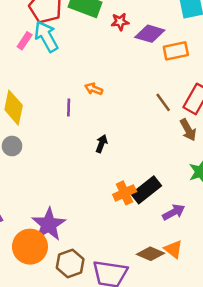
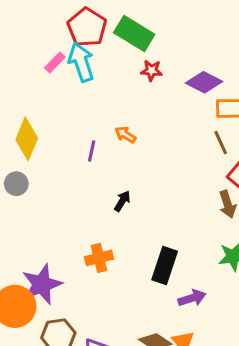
red star: (120, 22) -> (151, 71), moved
brown line: (163, 102) -> (221, 143), moved
black rectangle: (146, 190) -> (165, 266), turned -44
orange cross: (125, 193) -> (99, 258), moved

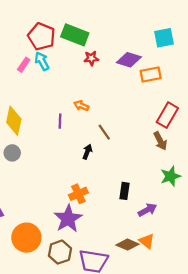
cyan arrow: (81, 62) -> (42, 61), size x0.7
brown line: (221, 143) -> (104, 132), moved
black rectangle: (165, 266) -> (125, 191), size x0.7
purple star: (42, 284) -> (68, 219), moved

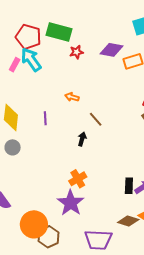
cyan arrow: (42, 61) -> (31, 60), size x1.4
purple line: (60, 121) -> (45, 118), moved
black rectangle: (125, 191) -> (129, 186), moved
brown hexagon: (60, 252) -> (49, 237), moved

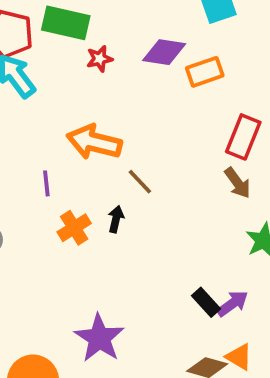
orange arrow: (72, 97) -> (94, 142), size x2.0
orange cross: (78, 179) -> (74, 228), moved
black rectangle: (129, 186) -> (206, 302), turned -42

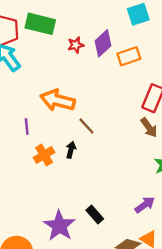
purple diamond: (164, 52) -> (103, 43), turned -52
red star: (100, 59) -> (76, 45), moved
black rectangle: (206, 302) -> (95, 215), moved

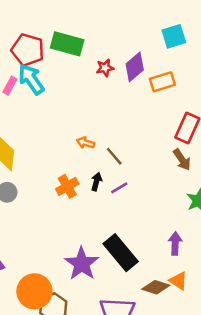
orange arrow: (58, 100) -> (85, 143), moved, size x0.5
purple line: (27, 126) -> (119, 188), moved, turned 63
purple arrow: (145, 205) -> (175, 244), turned -54
black rectangle: (95, 215) -> (121, 253), size x1.8

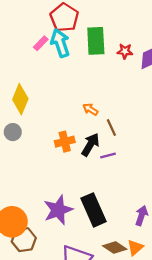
green rectangle: (67, 44) -> (96, 41), moved, turned 56
black arrow: (97, 182) -> (90, 145), size x1.5
orange triangle: (178, 281) -> (135, 247), turned 30

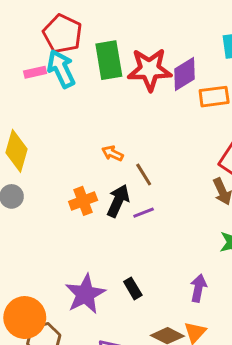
pink rectangle: (41, 43) -> (35, 72), turned 40
red star: (125, 51) -> (150, 69), size x2.0
black rectangle: (93, 210) -> (133, 288), size x0.5

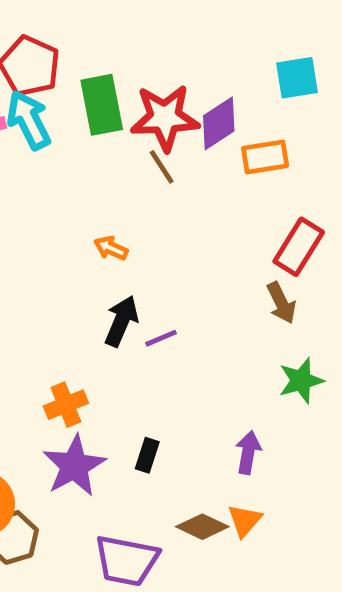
brown line: (144, 174) -> (162, 167), moved
orange cross: (83, 201) -> (66, 405), moved
black rectangle: (133, 288) -> (147, 455), turned 50

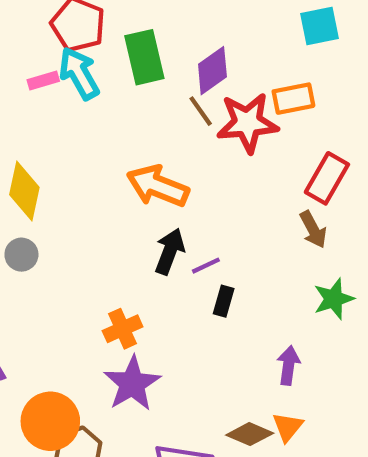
red star: (165, 118) -> (247, 123), moved
purple diamond: (219, 123) -> (212, 71), moved
orange arrow: (111, 248) -> (158, 186), size x2.0
black rectangle: (147, 455) -> (224, 301), moved

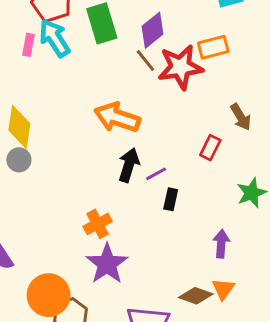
pink rectangle: (43, 80) -> (28, 45), turned -60
red rectangle: (327, 178) -> (210, 148), moved, size x0.7
brown arrow: (313, 229) -> (241, 117), moved
gray circle: (21, 255) -> (19, 160), moved

